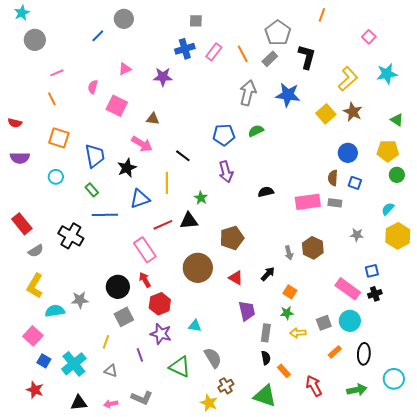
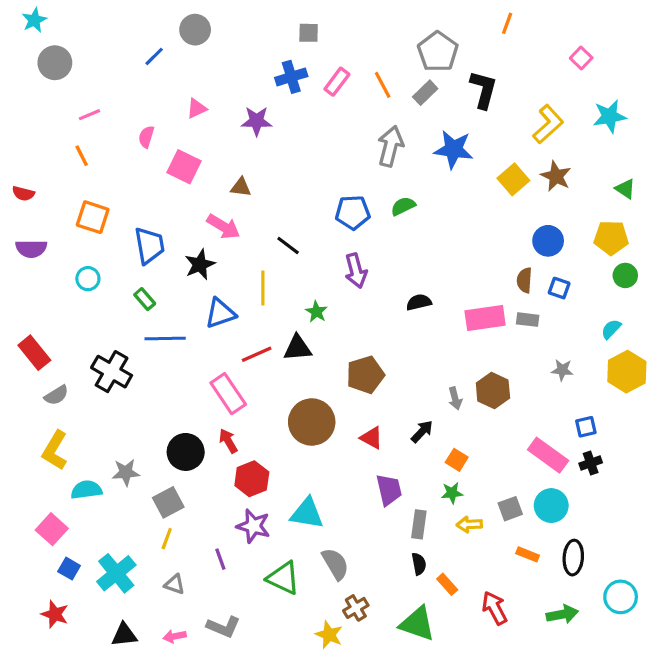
gray square: (124, 317) -> (168, 502), moved
cyan triangle: (195, 326) -> (307, 513), size x1.6
orange rectangle: (335, 352) -> (528, 554), turned 64

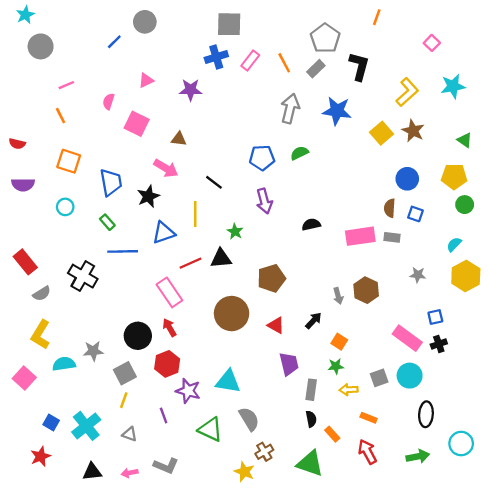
gray square: (309, 33) -> (229, 24), size x1.6
red hexagon: (252, 479) -> (167, 364), moved
pink square: (52, 529) -> (24, 378), moved
orange rectangle: (528, 554) -> (369, 418), moved
red star: (55, 614) -> (41, 456), turned 30

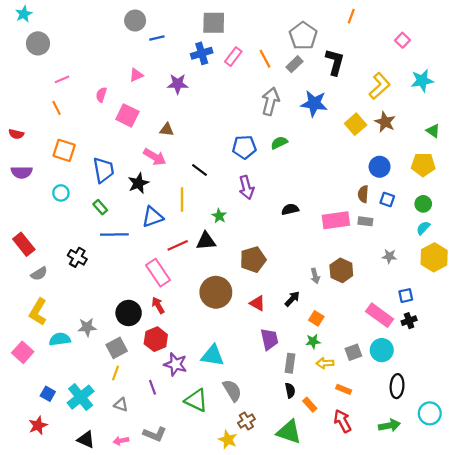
blue line: (114, 42) -> (157, 38), moved, turned 32
green circle: (465, 205) -> (423, 204), moved
black cross: (83, 276) -> (77, 257), size x0.7
black triangle: (92, 472) -> (86, 440), turned 30

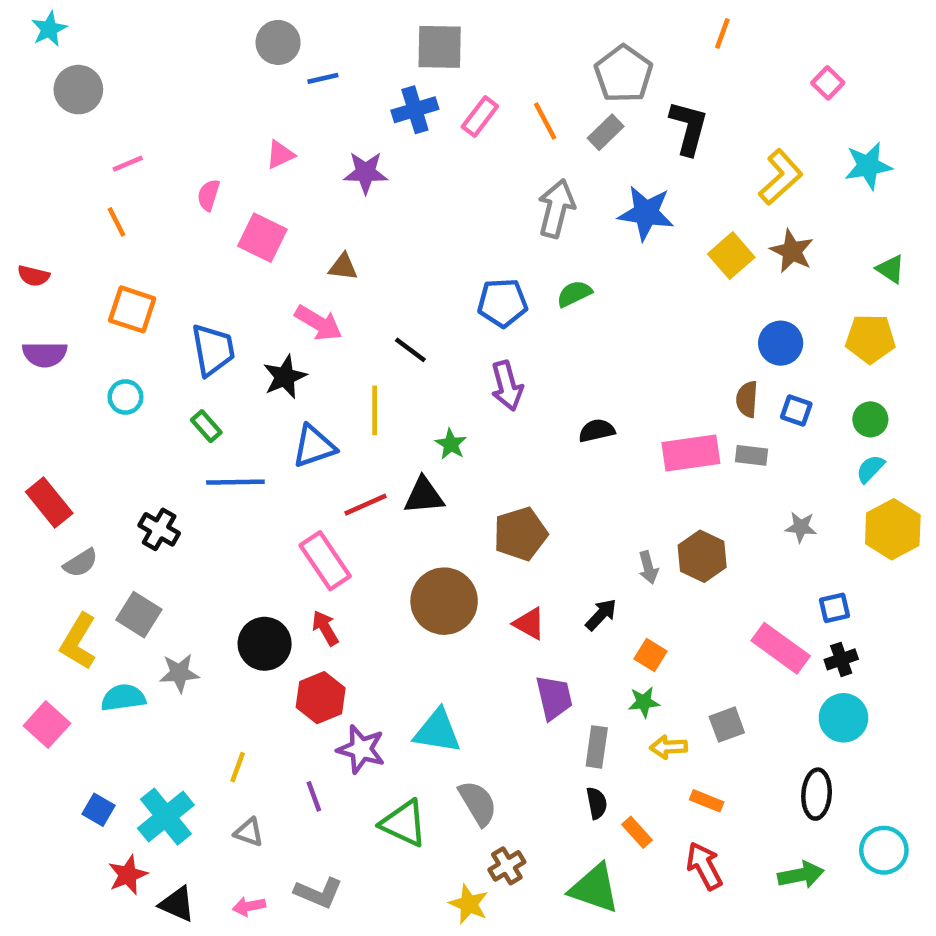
gray square: (117, 348) -> (139, 615), moved, turned -30
cyan circle: (382, 350) -> (843, 718), moved
red star: (38, 425) -> (128, 875), moved

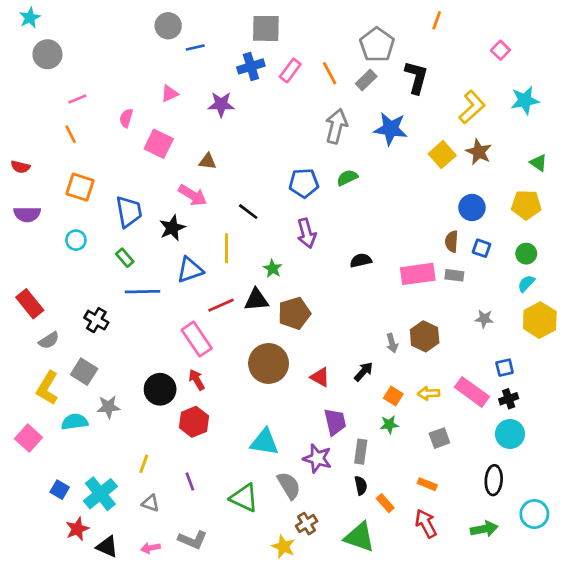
brown pentagon: (520, 534) -> (294, 313), moved
yellow arrow: (668, 747) -> (429, 393), moved
purple star: (361, 749) -> (317, 458), moved

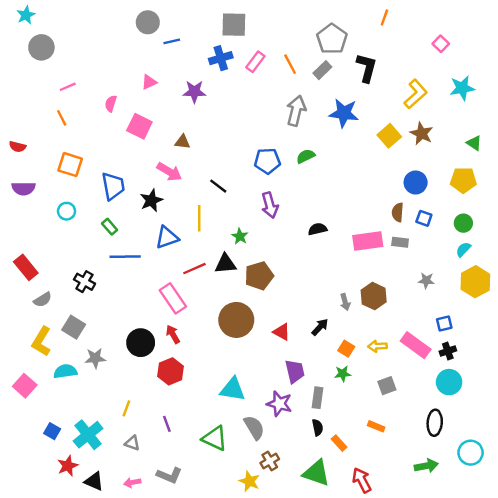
red arrow: (426, 524) -> (362, 480), moved

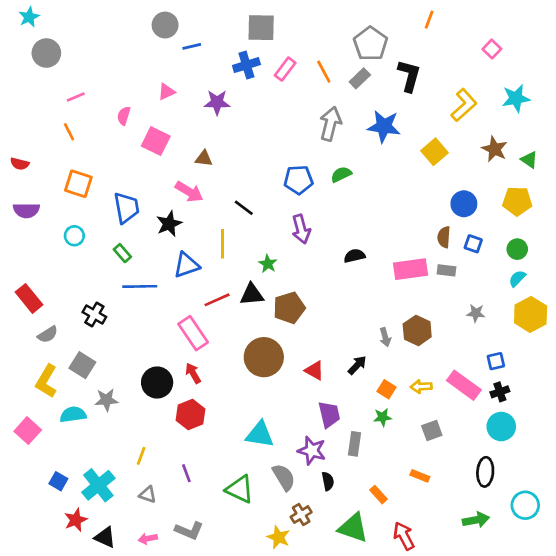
brown star: (422, 133) -> (495, 149), moved
black semicircle: (318, 428) -> (328, 481), moved

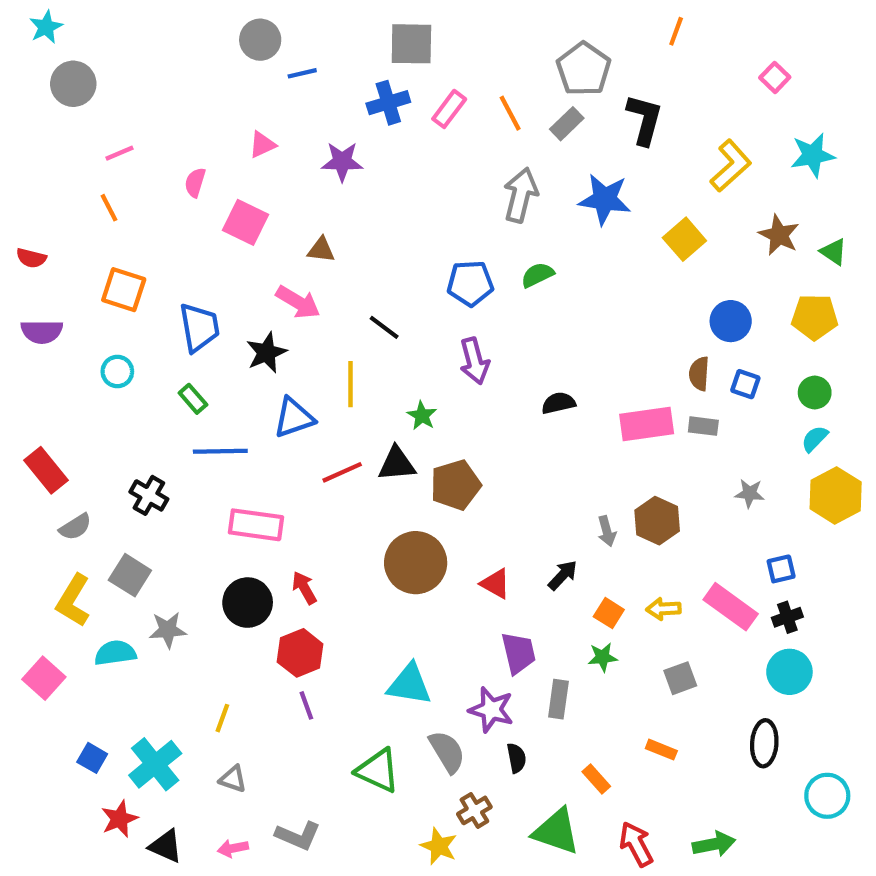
pink rectangle: (193, 333) -> (256, 525), moved, turned -48
purple line: (186, 473) -> (306, 705), moved
green arrow: (476, 520) -> (714, 844), moved

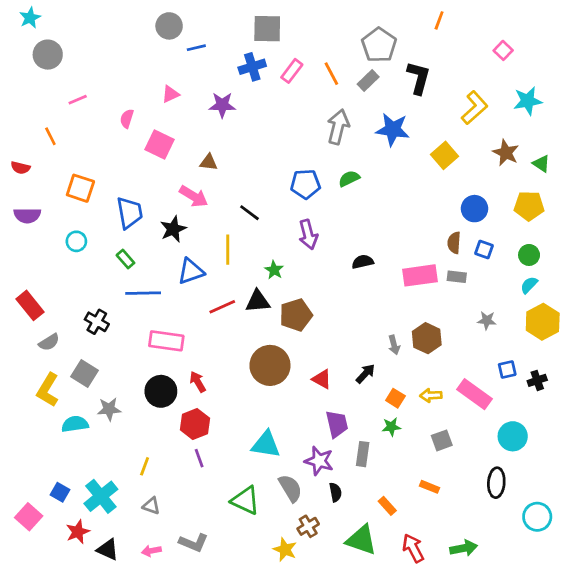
orange line: (109, 208) -> (50, 136), moved
black cross: (787, 617) -> (537, 380), moved
pink square: (44, 678) -> (29, 517), moved

